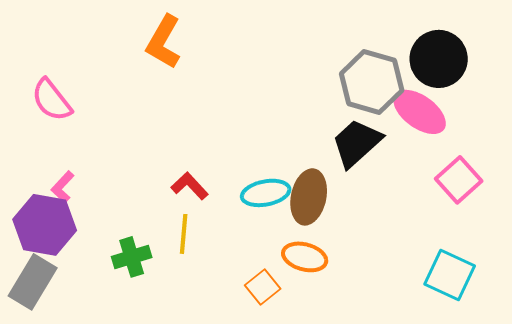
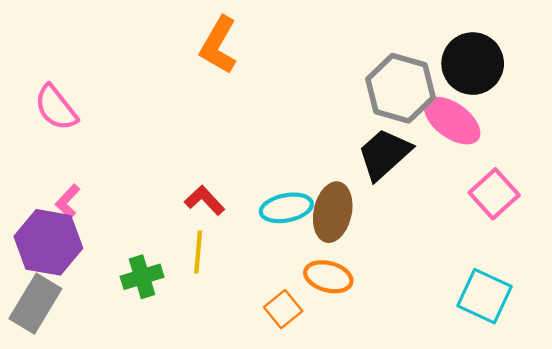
orange L-shape: (164, 42) -> (219, 45), moved

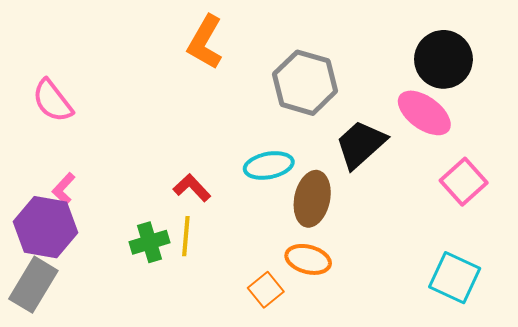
gray hexagon: (401, 88) -> (305, 83), moved
cyan ellipse: (286, 208) -> (269, 165), moved
green cross: (142, 277) -> (150, 242), moved

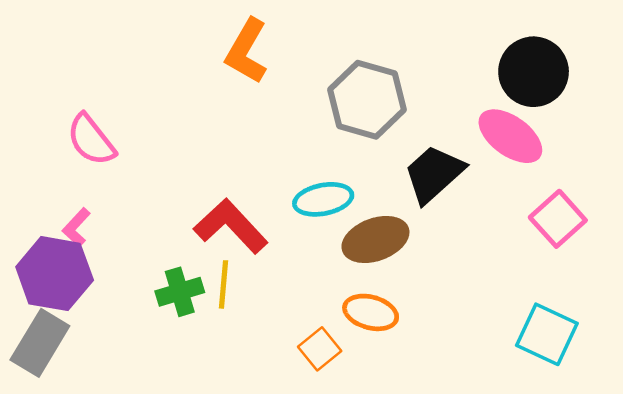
pink semicircle: (53, 101) -> (91, 140), moved
red L-shape: (192, 188) -> (231, 226), size x1.6
brown ellipse: (312, 199) -> (375, 239), turned 58

